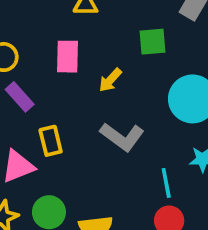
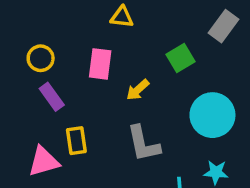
green square: (152, 42) -> (181, 58), turned -32
gray L-shape: (122, 137) -> (143, 144), turned 36

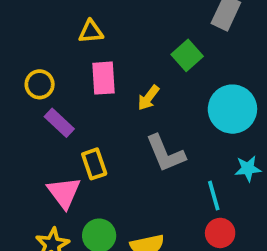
yellow triangle: (122, 17) -> (91, 32), moved
pink triangle: (44, 161) -> (64, 192), turned -40

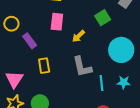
yellow circle: (40, 84) -> (11, 24), moved
pink triangle: (64, 192) -> (14, 79), moved
cyan line: (214, 196) -> (101, 83), moved

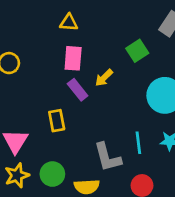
purple rectangle: (30, 41) -> (78, 90), moved
gray L-shape: (82, 67) -> (107, 157), moved

